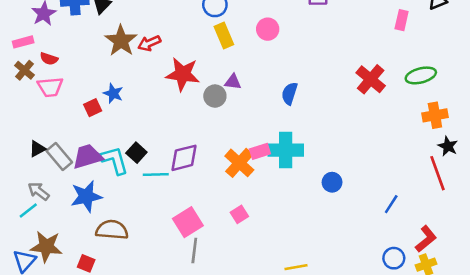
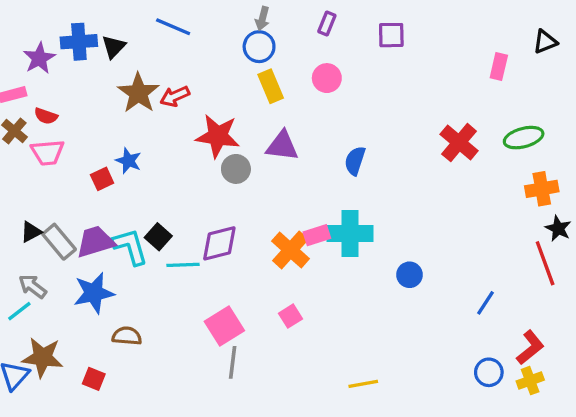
purple triangle: (233, 82) -> (282, 146), size x1.5
gray circle: (215, 96) -> (236, 169), moved
brown semicircle: (112, 230) -> (127, 336), size x0.7

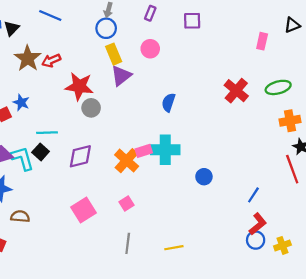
purple triangle: (282, 146) -> (121, 76), moved, turned -45
cyan line: (183, 265) -> (47, 133), moved
red L-shape: (530, 348) -> (258, 224), moved
gray line: (233, 362) -> (128, 243), moved

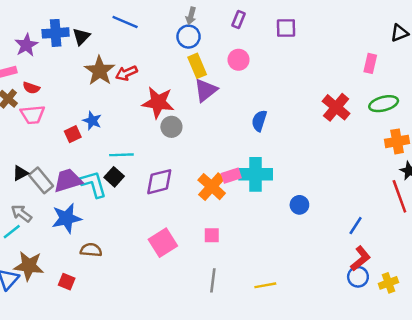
pink rectangle: (262, 41) -> (370, 63), moved
pink square: (127, 204) -> (212, 235), turned 32

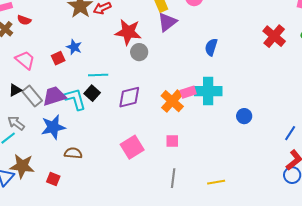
pink trapezoid: (32, 115) -> (25, 60), moved, turned -135

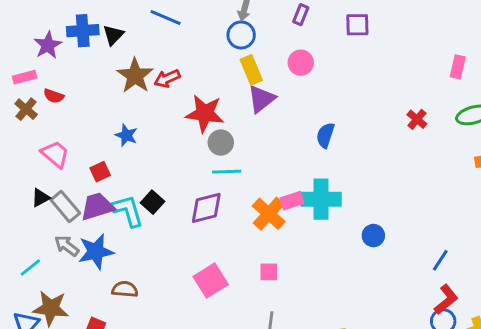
red cross: (274, 36) -> (417, 119), size x0.6
red square: (58, 58) -> (100, 172), moved
cyan line: (98, 75) -> (227, 172), moved
gray arrow: (16, 123) -> (67, 246), moved

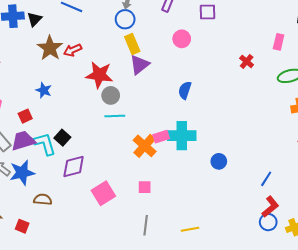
pink circle: (301, 63) -> (182, 39), moved
red cross: (417, 119) -> (247, 61), moved
purple diamond: (206, 208) -> (74, 166), moved

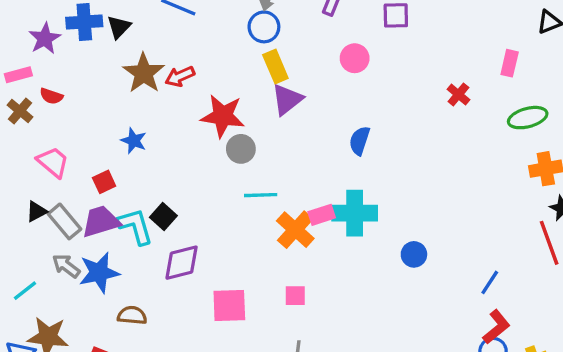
cyan line: (115, 116) -> (261, 195), moved
pink square: (103, 193) -> (229, 305), turned 30

